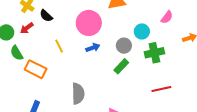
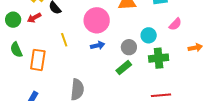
green semicircle: (17, 53) -> (16, 50), moved
orange rectangle: (36, 69) -> (38, 60), turned 65

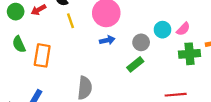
pink semicircle: (175, 24) -> (183, 29), moved
yellow line: (64, 40) -> (70, 21), moved
green cross: (159, 58) -> (190, 54), moved

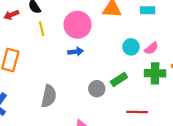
gray circle: (141, 42) -> (97, 89), moved
green rectangle: (135, 64) -> (119, 79), moved

